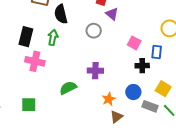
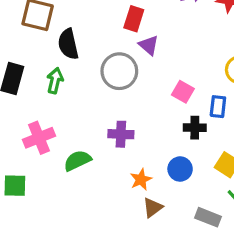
gray circle: (94, 31) -> (119, 71), size x1.5
pink cross: (35, 61) -> (39, 138), moved, turned -36
gray rectangle: (150, 106) -> (208, 217), moved

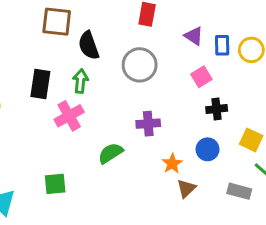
purple triangle: (149, 45) -> (194, 36), moved
pink square: (183, 92) -> (201, 77), turned 36
blue rectangle: (218, 107) -> (222, 45), moved
pink cross: (39, 138) -> (69, 116), moved

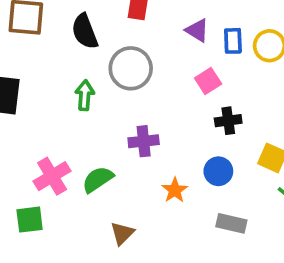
black semicircle: (89, 45) -> (85, 31), moved
green arrow: (80, 81) -> (85, 95), moved
pink cross: (69, 116) -> (52, 176), moved
brown triangle: (186, 188) -> (122, 233), moved
gray rectangle: (239, 191) -> (231, 223), moved

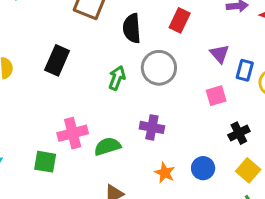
black cross: (228, 121) -> (239, 133), moved, turned -35
orange star: (175, 190) -> (165, 173), turned -30

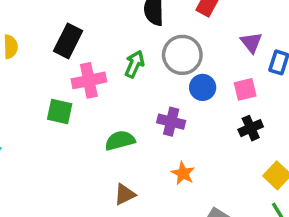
pink cross: (73, 133) -> (89, 80), moved
black cross: (239, 133) -> (251, 128), moved
green square: (45, 162) -> (60, 112), moved
blue circle: (203, 168) -> (203, 87), moved

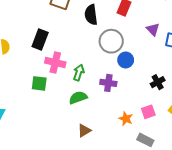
green arrow: (134, 64) -> (79, 73), moved
pink cross: (89, 80) -> (55, 63), turned 30
pink square: (245, 89) -> (148, 112), moved
orange star: (183, 173) -> (126, 119), moved

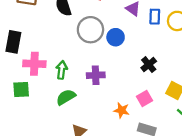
blue circle: (126, 60) -> (116, 37), moved

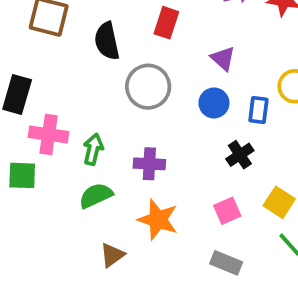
blue rectangle: (155, 17) -> (258, 110), moved
blue circle: (116, 37) -> (214, 103), moved
orange star: (122, 110) -> (158, 220), moved, size x1.5

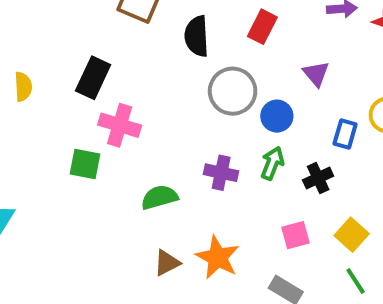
blue circle: (214, 103) -> (277, 116), moved
green arrow: (93, 149) -> (272, 163), moved
orange star: (158, 220) -> (217, 257), moved

